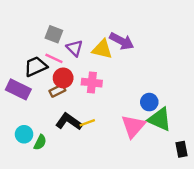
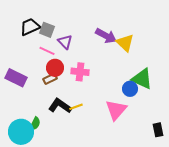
yellow triangle: (102, 49) -> (125, 43), moved, turned 30
black trapezoid: (36, 66) -> (30, 27), moved
green triangle: (160, 119) -> (142, 79), moved
cyan circle: (24, 134) -> (21, 132), moved, size x1.6

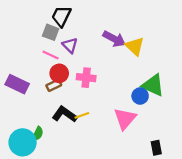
black trapezoid: (30, 27) -> (61, 16), moved, turned -40
black rectangle: (158, 130) -> (156, 148), moved

